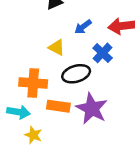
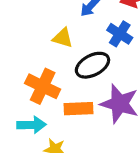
orange cross: (33, 83) -> (43, 86), turned 32

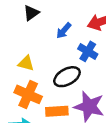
yellow triangle: (63, 38) -> (26, 63), moved

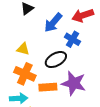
blue arrow: (64, 31) -> (53, 23), size x1.5

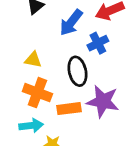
blue cross: (72, 39) -> (98, 43), turned 35
black ellipse: (56, 60) -> (77, 71), turned -70

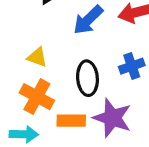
blue cross: (98, 43) -> (132, 66), moved

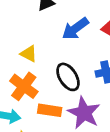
black ellipse: (87, 78) -> (68, 77), turned -36

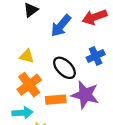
orange cross: (24, 86) -> (29, 85), turned 30

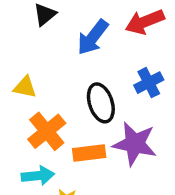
yellow triangle: (27, 56) -> (25, 87), moved
black ellipse: (64, 68) -> (101, 103), turned 30

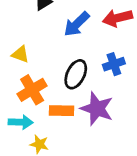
black ellipse: (101, 103) -> (76, 74), turned 36

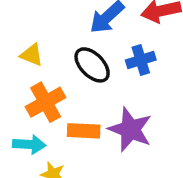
blue cross: (114, 64) -> (141, 60), moved
black ellipse: (76, 74) -> (92, 65), moved, turned -72

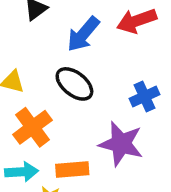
blue cross: (141, 60) -> (145, 96), moved
orange rectangle: (84, 131) -> (72, 170), moved

